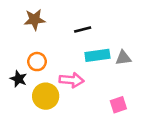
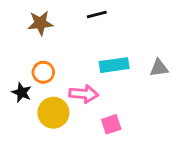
black line: (83, 30) -> (97, 14), moved
gray triangle: (123, 58) -> (159, 68), moved
pink square: (118, 105) -> (111, 124), moved

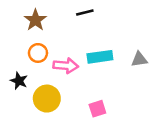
brown star: (40, 23) -> (35, 20), turned -30
orange circle: (43, 72) -> (38, 53), moved
pink arrow: (84, 94) -> (66, 66), moved

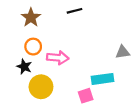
cyan rectangle: (100, 57) -> (102, 79), moved
black star: (19, 81) -> (24, 67), moved

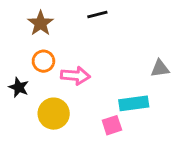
black star: (24, 67) -> (19, 87), moved

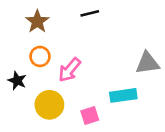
gray triangle: (160, 68) -> (148, 63), size x1.4
pink arrow: (75, 76) -> (70, 70), turned 125
pink square: (112, 125) -> (90, 116), moved

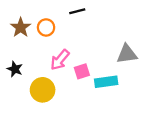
brown star: (37, 21) -> (21, 27), moved
orange circle: (40, 56) -> (46, 27), moved
pink square: (90, 116) -> (82, 71), moved

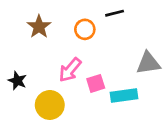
black line: (77, 11) -> (115, 13), moved
brown star: (21, 27) -> (39, 27), moved
orange circle: (46, 27) -> (85, 29), moved

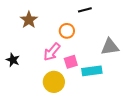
orange circle: (85, 29) -> (67, 31), moved
yellow circle: (50, 105) -> (54, 82), moved

